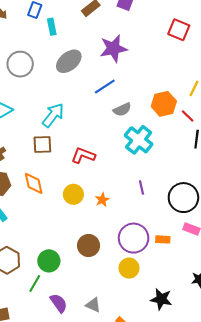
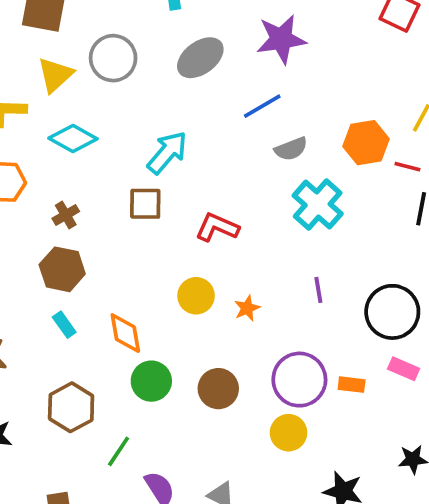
red line: (188, 116) -> (407, 167), turned -32
orange diamond: (34, 183) -> (125, 333), moved
green circle: (49, 261) -> (151, 381), moved

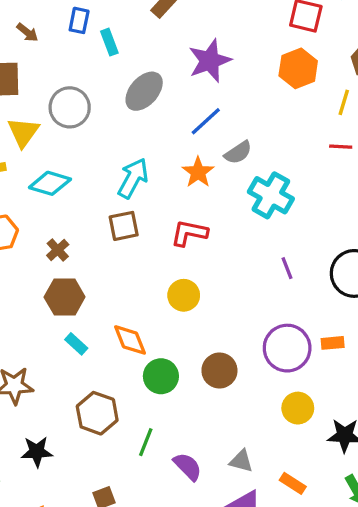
orange hexagon: (366, 143) -> (298, 68), moved
orange star: (247, 308) -> (198, 172), moved, size x1.4
yellow circle: (289, 433) -> (298, 408), moved

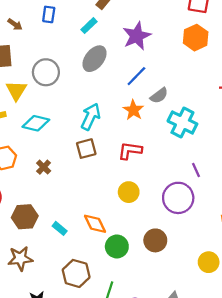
cyan rectangle: (109, 42) -> (89, 26), moved, turned 70
brown hexagon: (65, 297) -> (25, 217), moved
purple circle: (287, 348) -> (178, 198), moved

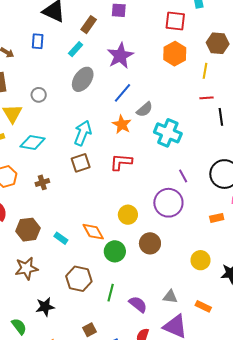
gray circle: (46, 72) -> (39, 95), size x0.6
brown cross: (44, 167) -> (42, 182), turned 32
yellow circle: (129, 192) -> (128, 215), moved

